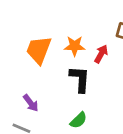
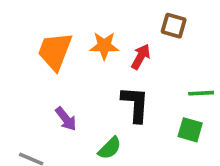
black L-shape: (80, 79) -> (135, 104), moved
purple arrow: (31, 103) -> (66, 119), moved

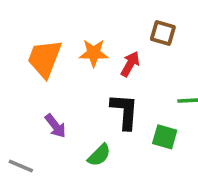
green square: (190, 130) -> (165, 137), moved

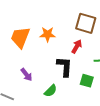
brown square: (163, 33) -> (86, 23), size x1.5
red arrow: (130, 64) -> (77, 46), moved

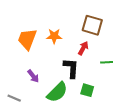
green square: (87, 81) -> (87, 90), moved
green semicircle: (51, 91) -> (57, 92), size x1.6

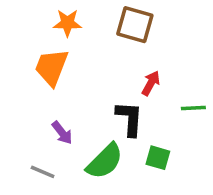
brown square: (92, 25) -> (135, 25), moved
orange star: (54, 36) -> (67, 23), moved
gray line: (14, 98) -> (43, 172), moved

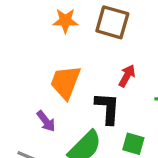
orange star: (67, 23) -> (65, 21), moved
orange trapezoid: (51, 67) -> (65, 82), moved

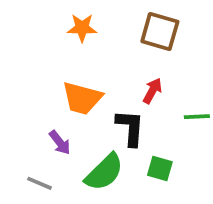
brown square: (112, 22) -> (160, 31), moved
orange trapezoid: (65, 82) -> (82, 98), turned -96

